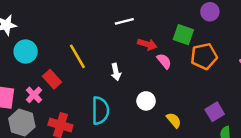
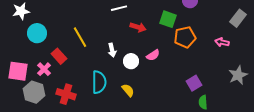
pink semicircle: (164, 61) -> (153, 55), moved, turned 96
white circle: (146, 101) -> (131, 61), moved
yellow semicircle: (174, 120) -> (128, 90), moved

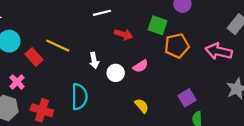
yellow line: (80, 37) -> (58, 46), turned -35
pink arrow: (222, 42) -> (219, 51), size x1.6
red rectangle: (59, 56) -> (34, 57), moved
yellow semicircle: (128, 90) -> (142, 106), moved

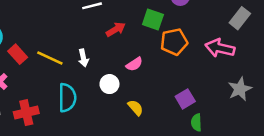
red arrow: (124, 34) -> (116, 29), turned -48
yellow line: (58, 46) -> (50, 58), moved
white circle: (116, 73) -> (109, 84), moved
red cross: (42, 110) -> (26, 113), turned -30

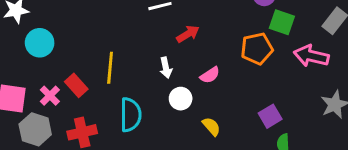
green square: (153, 19) -> (282, 22), moved
red rectangle: (18, 54) -> (76, 85), moved
yellow line: (50, 58) -> (110, 68), turned 70
white arrow: (83, 58) -> (166, 68), moved

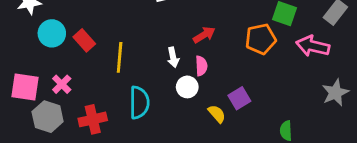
red arrow: (188, 34) -> (204, 35), moved
pink semicircle: (210, 75) -> (201, 66), moved, turned -60
red rectangle: (76, 85) -> (84, 40), moved
purple square: (270, 116) -> (239, 98), moved

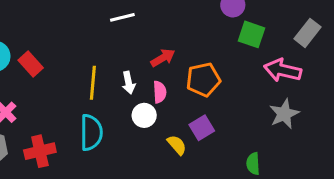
orange pentagon: (261, 39) -> (203, 80), moved
yellow line: (120, 57) -> (93, 83), moved
gray star: (335, 93) -> (284, 114), moved

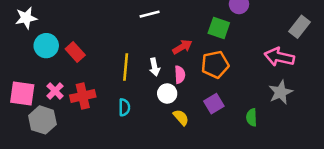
green square: (251, 34) -> (219, 28), moved
cyan semicircle: (91, 132) -> (124, 107), size x0.6
yellow semicircle: (177, 145) -> (181, 117), moved
red cross: (40, 151) -> (83, 96), moved
green semicircle: (253, 164) -> (252, 117), moved

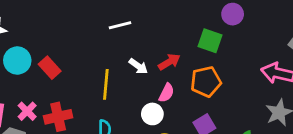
white line: (150, 14) -> (120, 25), moved
white arrow: (155, 67) -> (138, 66), moved, turned -42
pink semicircle: (180, 75) -> (166, 93), turned 30

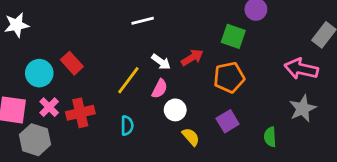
cyan circle: (17, 61) -> (39, 73), moved
yellow line: (106, 84) -> (128, 80), turned 32
pink semicircle: (166, 93) -> (160, 89), moved

